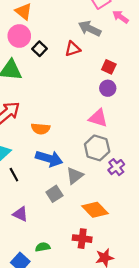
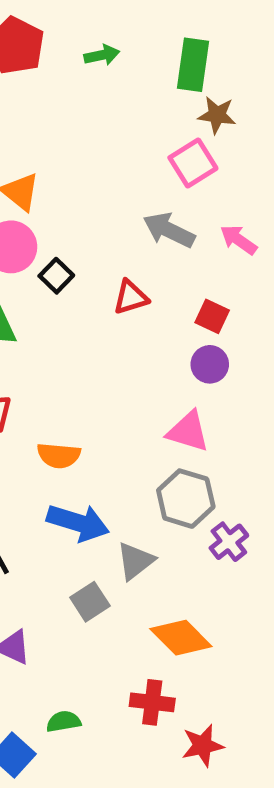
pink arrow: (121, 17) -> (239, 240), moved
red triangle: (73, 49) -> (131, 297), moved

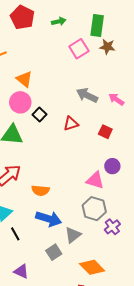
pink square: (193, 163) -> (79, 49), moved
purple circle: (210, 364) -> (112, 166), moved

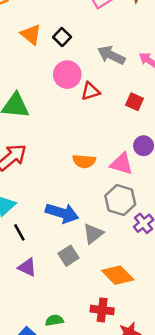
pink circle: (20, 102) -> (67, 75), moved
black square: (39, 115) -> (62, 37), moved
orange semicircle: (41, 190) -> (84, 161), moved
purple triangle: (21, 271) -> (27, 267), moved

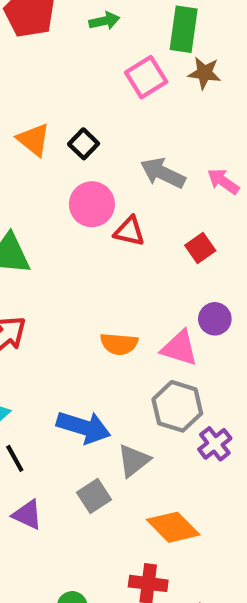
red triangle: (91, 91) -> (129, 231), turned 30
red square: (134, 102) -> (200, 248), turned 30

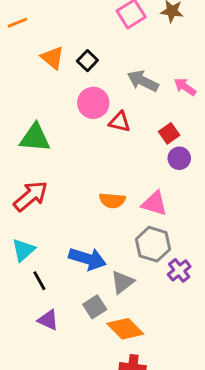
purple circle: (215, 319) -> (179, 158), moved
orange diamond: (173, 527) -> (125, 329), moved

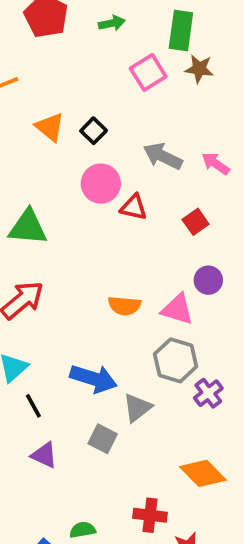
purple circle: (179, 158) -> (208, 280), moved
gray square: (95, 307) -> (103, 439), turned -30
orange diamond: (125, 329) -> (203, 473), moved

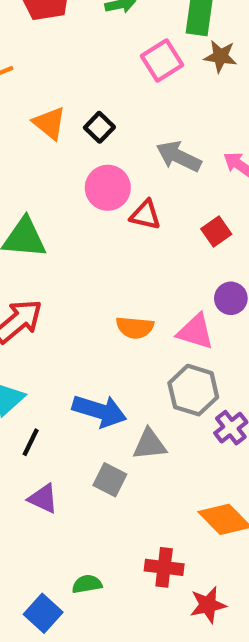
black line: (33, 406) -> (31, 442), turned 55
gray triangle: (137, 408) -> (150, 444), turned 32

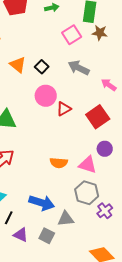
gray arrow: (179, 156) -> (79, 68), moved
red triangle: (145, 215) -> (64, 109), turned -42
red square: (216, 232) -> (98, 117), size x1.6
purple triangle: (43, 499) -> (21, 235), moved

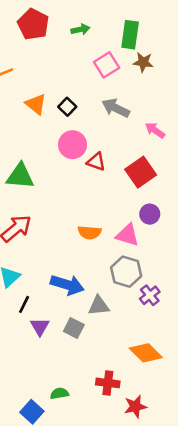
red triangle: (64, 109) -> (96, 162), turned 49
purple triangle: (21, 235) -> (40, 327), turned 35

